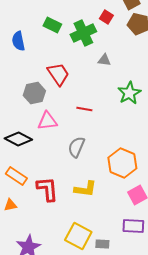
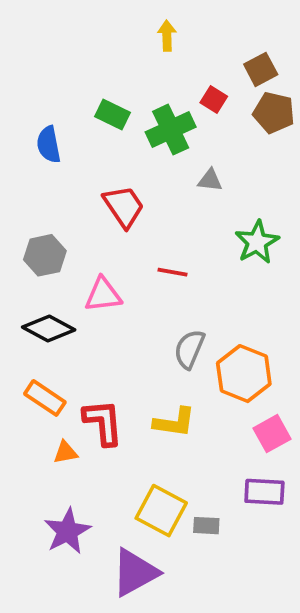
gray hexagon: (34, 93) -> (45, 255), moved
gray semicircle: (76, 147) -> (189, 349), moved
orange triangle: (10, 205) -> (66, 452), moved

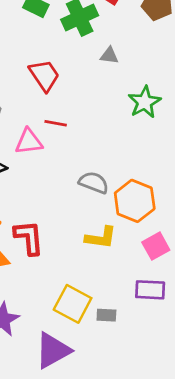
red line: (173, 272) -> (56, 123), moved
gray semicircle: (189, 349) -> (94, 183), turned 88
yellow L-shape: (174, 422) -> (101, 238), moved

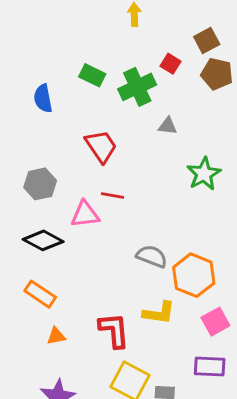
red L-shape: (29, 238) -> (114, 330), moved

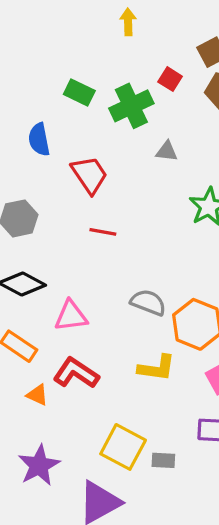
blue semicircle: (43, 98) -> (39, 140), moved
pink triangle: (85, 214) -> (71, 316), moved
red L-shape: (114, 330) -> (76, 373), moved, turned -51
orange triangle: (56, 336) -> (37, 395), turned 36

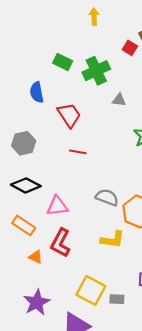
red square: (170, 79) -> (130, 48), moved
red L-shape: (76, 373) -> (61, 243), turned -96

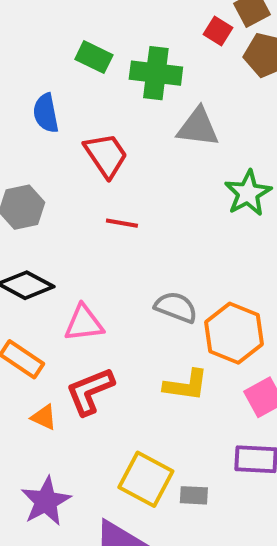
green cross: (96, 71) -> (156, 73), turned 32
gray triangle: (119, 100) -> (198, 127), size x1.6
red L-shape: (61, 243) -> (90, 391), turned 40

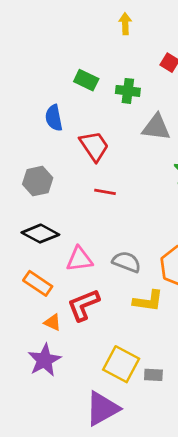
green cross: (156, 73) -> (128, 91), size x0.7
gray semicircle: (176, 307) -> (127, 262), moved
purple star: (46, 501) -> (44, 360), moved

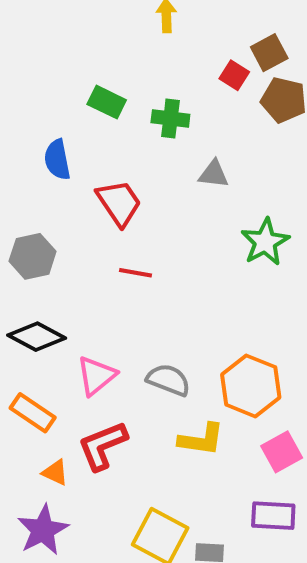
gray triangle: (156, 127) -> (214, 174), size x0.7
pink triangle: (79, 259) -> (96, 376), turned -32

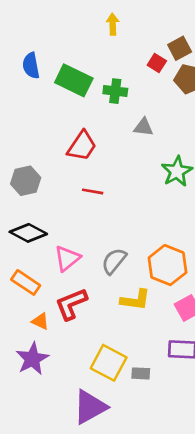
green rectangle: (107, 102) -> (74, 80), size x1.5
blue semicircle: (57, 160) -> (31, 66), moved
red trapezoid: (119, 203) -> (82, 146), turned 68
gray semicircle: (168, 380) -> (114, 261), turned -72

